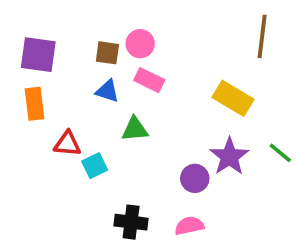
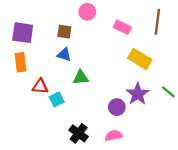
pink circle: (140, 44) -> (87, 12), moved
pink rectangle: (149, 80) -> (122, 27), moved
black cross: (131, 222) -> (79, 133), turned 30

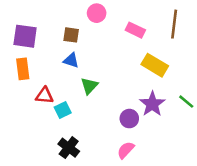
green triangle: (81, 78) -> (89, 86), turned -42
black cross: (79, 133) -> (69, 148), moved
pink semicircle: (114, 136) -> (126, 150), turned -35

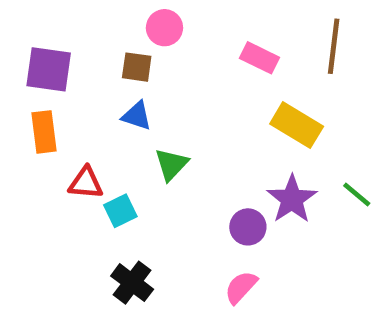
pink circle: (97, 13) -> (164, 28), moved

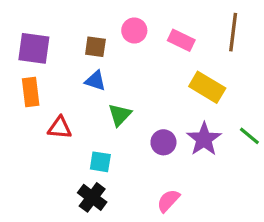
pink circle: (164, 28) -> (134, 30), moved
cyan square: (120, 211) -> (100, 162), moved, turned 35
purple circle: (248, 227) -> (163, 142), moved

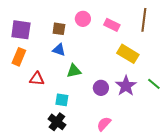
orange rectangle: (31, 92) -> (19, 57), turned 30
green triangle: (120, 115) -> (74, 71), turned 35

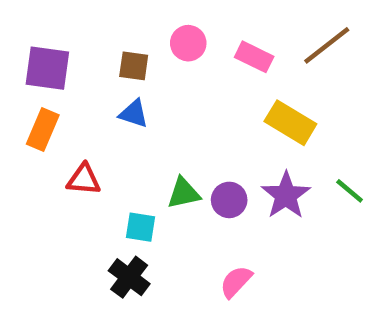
brown line: (144, 20) -> (327, 45), turned 45
green triangle: (74, 71) -> (184, 193), moved

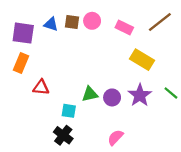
brown square: (134, 66) -> (72, 22), moved
blue triangle: (134, 114) -> (51, 24), moved

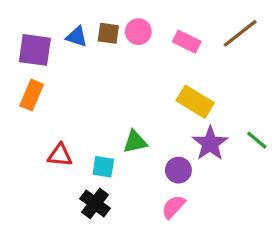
yellow rectangle: (142, 60) -> (195, 102), moved
red triangle: (41, 87) -> (60, 155), moved
purple circle: (112, 97) -> (178, 170), moved

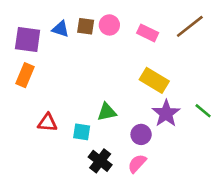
black cross: (95, 203) -> (100, 161), moved

